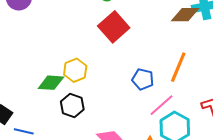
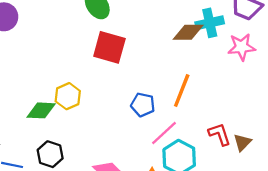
red square: (114, 27) -> (109, 47), turned -32
black hexagon: (72, 105) -> (50, 154), moved

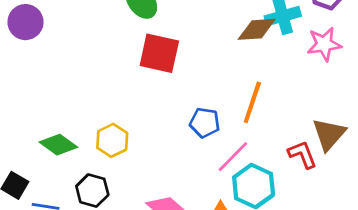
yellow hexagon: (68, 96) -> (112, 140), moved
green diamond: (41, 110) -> (58, 145), moved, turned 36
brown triangle: (242, 142) -> (329, 134), moved, size x1.5

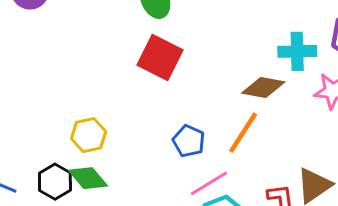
brown diamond: (257, 29) -> (263, 87), moved
green diamond: (58, 145) -> (88, 178), moved

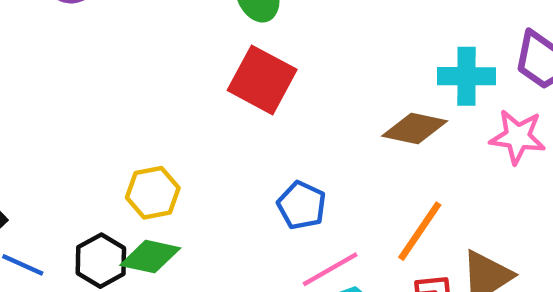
orange line: (243, 133) -> (420, 231), moved
green diamond: (88, 178) -> (150, 257), turned -39

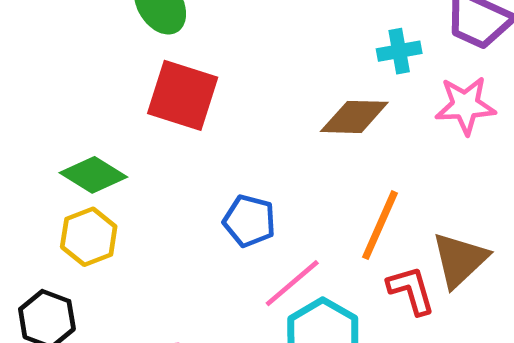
cyan cross: (466, 76) -> (399, 51), size x0.7
green diamond: (150, 257) -> (93, 175), moved, turned 30

